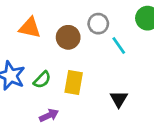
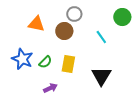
gray circle: (98, 24) -> (74, 14), moved
black triangle: (119, 99) -> (101, 76), size x1.5

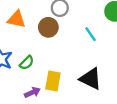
yellow rectangle: (68, 64) -> (53, 81), moved
black triangle: (101, 76) -> (91, 79), turned -35

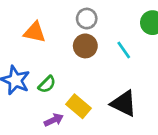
brown circle: (48, 27) -> (85, 46), moved
yellow rectangle: (53, 81) -> (78, 106), turned -60

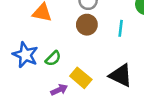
cyan line: (124, 50) -> (121, 28), turned 42

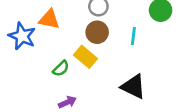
blue star: (25, 55) -> (22, 36), moved
yellow rectangle: (81, 78) -> (85, 57), moved

